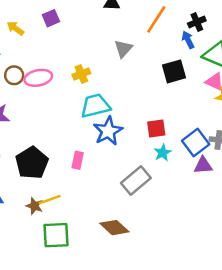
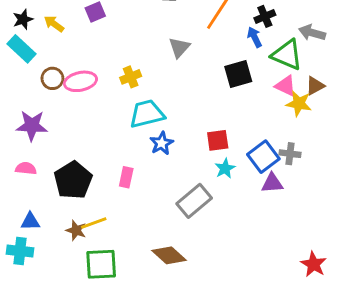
blue star: (108, 131) -> (162, 143), size x0.7

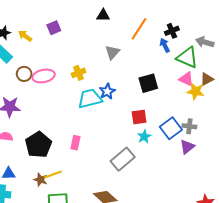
black square: (238, 74) -> (148, 83), moved
blue star: (162, 143) -> (107, 91), moved
purple triangle: (272, 183) -> (187, 147), moved, turned -35

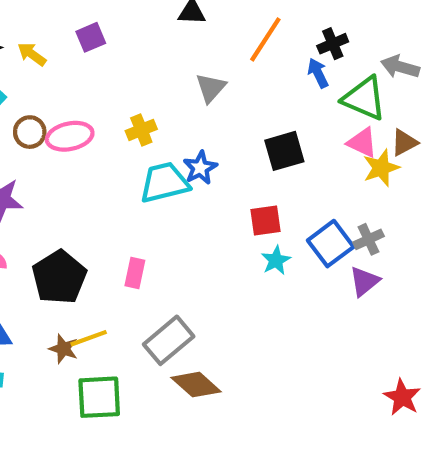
yellow star: (196, 91) -> (381, 168), turned -30
gray cross: (189, 126) -> (369, 239), turned -32
gray rectangle: (123, 159) -> (169, 340), moved

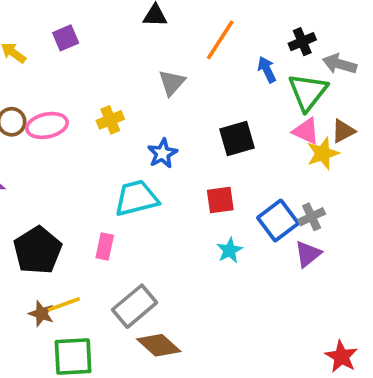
black cross: (333, 44) -> (302, 42), moved
green triangle: (364, 98) -> (308, 92), turned 45
cyan trapezoid: (164, 183) -> (136, 198), moved
cyan star: (276, 260) -> (230, 250), moved

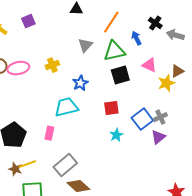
black cross: (302, 42) -> (155, 23), turned -32
green triangle: (308, 92) -> (114, 51), moved, turned 40
pink triangle: (306, 131) -> (149, 65), moved

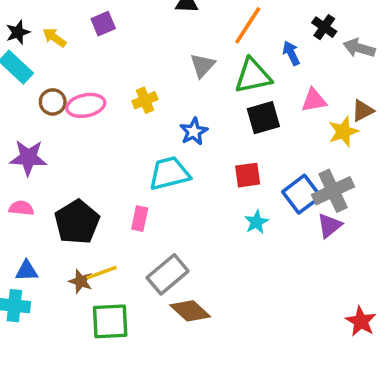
pink triangle: (149, 65) -> (314, 100), turned -35
gray cross: (160, 117) -> (333, 191), size x1.6

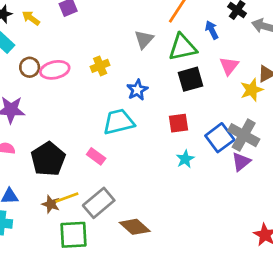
pink triangle: (314, 100) -> (229, 66), turned -42
gray cross: (333, 191) -> (244, 135), turned -36
pink rectangle: (140, 219) -> (96, 156), turned -66
gray rectangle: (168, 274) -> (99, 203), moved

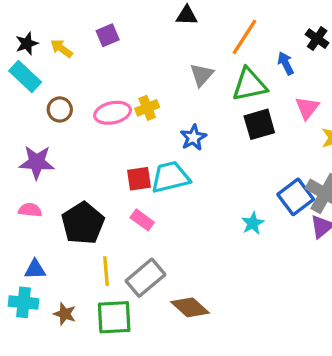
pink ellipse: (55, 70) -> (113, 113), moved
red square: (179, 123) -> (139, 179), moved
yellow line: (67, 198) -> (106, 271), turned -75
brown star: (51, 204) -> (65, 314), moved

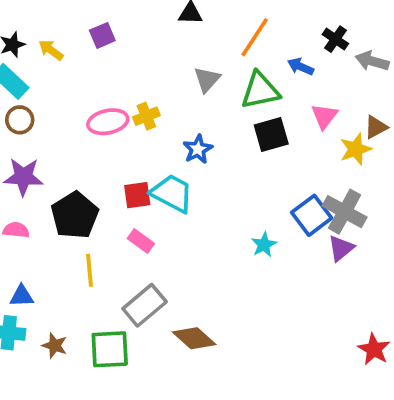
blue arrow: (286, 63) -> (301, 67), turned -40
brown circle: (60, 109) -> (20, 120), moved
cyan trapezoid: (170, 177) -> (172, 193), turned 42
black pentagon: (83, 223) -> (75, 215), moved
yellow line: (106, 271) -> (89, 270), moved

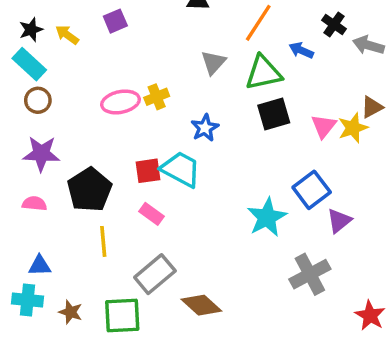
pink triangle: (324, 116) -> (324, 126), moved
gray cross: (345, 212) -> (310, 274), moved, turned 33
cyan star: (264, 245) -> (267, 217), size x1.6

